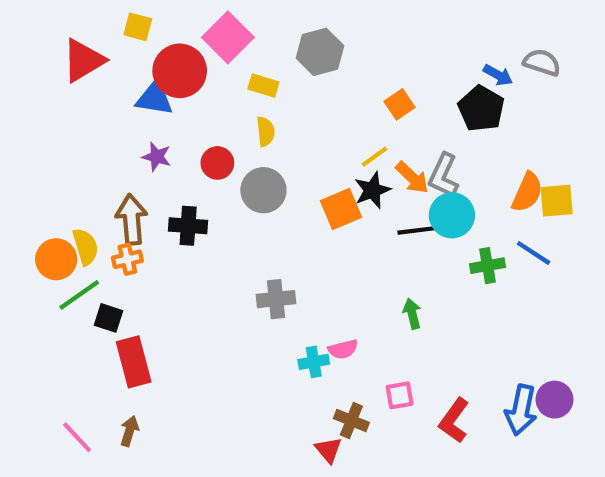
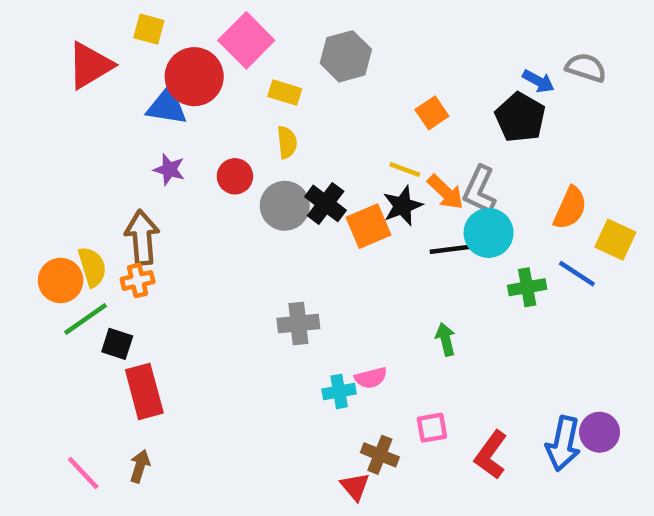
yellow line: (374, 157) -> (405, 169), turned 56
yellow square: (557, 201) -> (615, 240), moved, turned 30
black cross: (188, 226) -> (326, 203), moved, turned 33

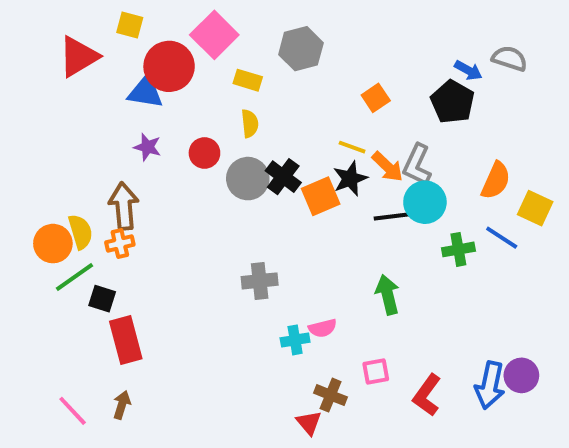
green arrow: (446, 339) -> (388, 295), size x1.4

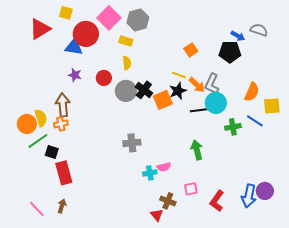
gray hexagon: (301, 49) -> (138, 20), moved
black pentagon: (453, 102) -> (230, 52), turned -30
yellow square: (535, 208) -> (272, 106), turned -30

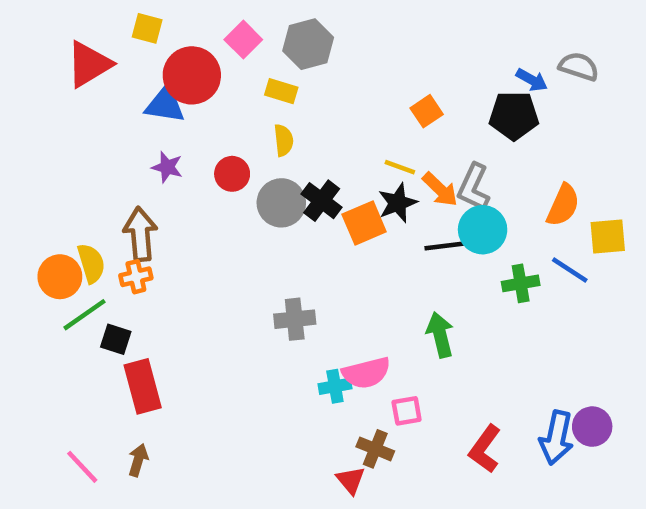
pink square: (109, 18) -> (243, 40), size x0.7
pink semicircle: (164, 167) -> (366, 373), size x1.5
pink square: (191, 189) -> (407, 411), moved

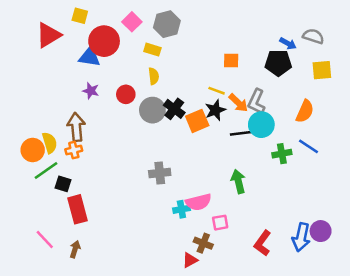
orange square: (427, 111) -> (231, 60), turned 35
yellow square: (608, 236) -> (322, 70), moved
pink line: (82, 467) -> (45, 240), moved
red triangle: (351, 480) -> (190, 260), turned 42

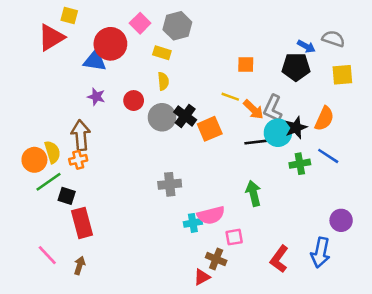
yellow square: (80, 16) -> (69, 15), moved
black star: (215, 110) -> (296, 128), moved
purple circle: (321, 231) -> (341, 220), moved

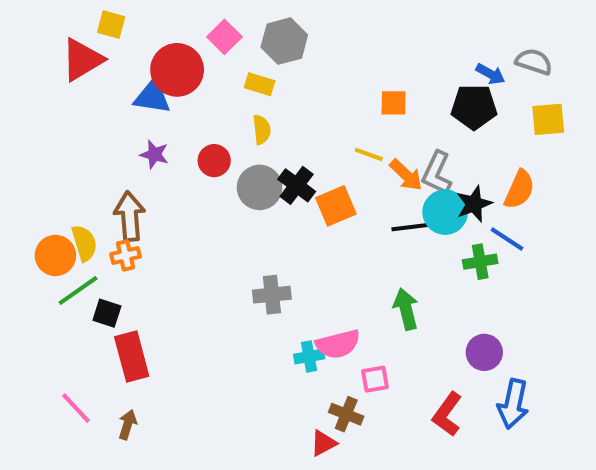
blue line: (328, 156) -> (507, 239), moved
purple circle: (341, 220) -> (484, 352), moved

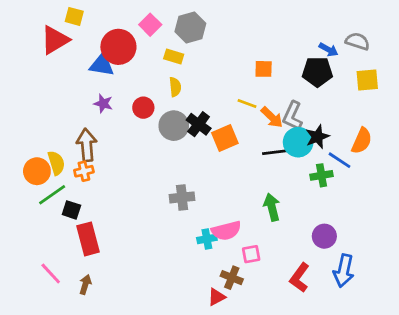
orange semicircle: (519, 189) -> (362, 141), moved

